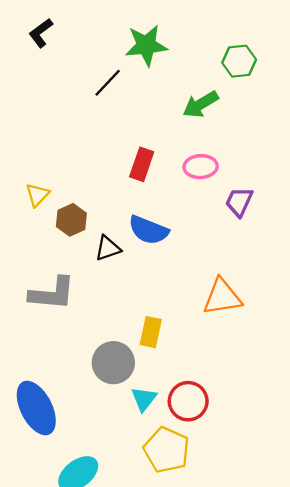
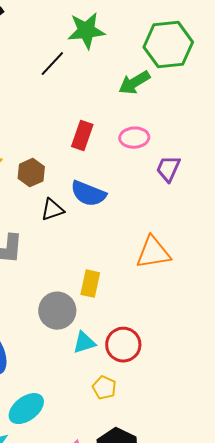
green hexagon: (239, 61) -> (168, 45), size x1.6
brown hexagon: (71, 220) -> (31, 173), moved
cyan triangle: (144, 399) -> (84, 343), turned 35
yellow pentagon: (167, 450) -> (104, 388), size x0.6

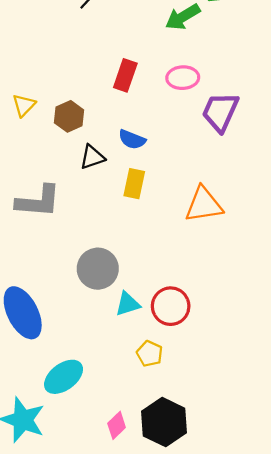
purple trapezoid: (168, 169) -> (220, 112), size x1.4
blue semicircle: (88, 194) -> (132, 139), size x0.7
yellow rectangle: (90, 284) -> (134, 184), moved

